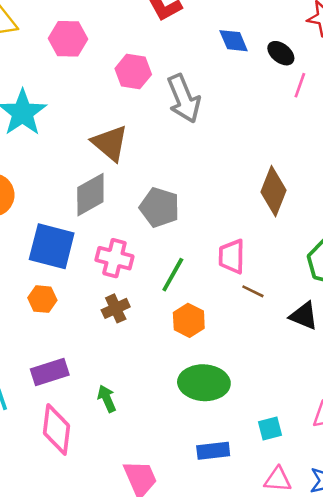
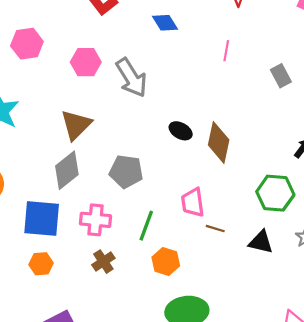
black ellipse: (281, 53) -> (181, 131), moved
brown triangle: (110, 143) -> (76, 125), turned 44

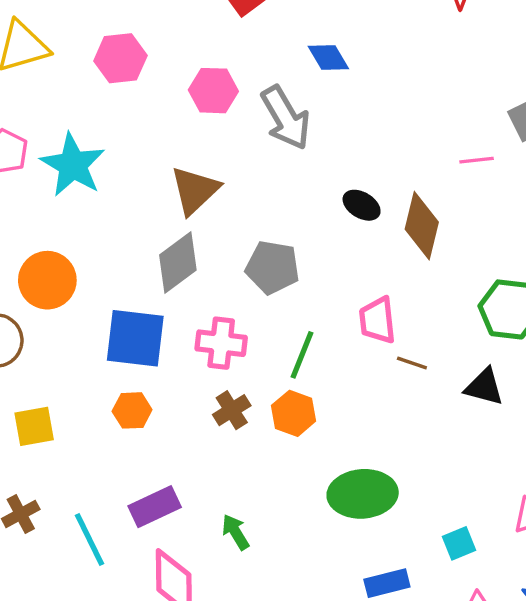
blue diamond: (165, 23) -> (328, 58), moved
pink line: (226, 51) -> (477, 160), moved, turned 72
orange hexagon: (166, 262) -> (294, 413), moved

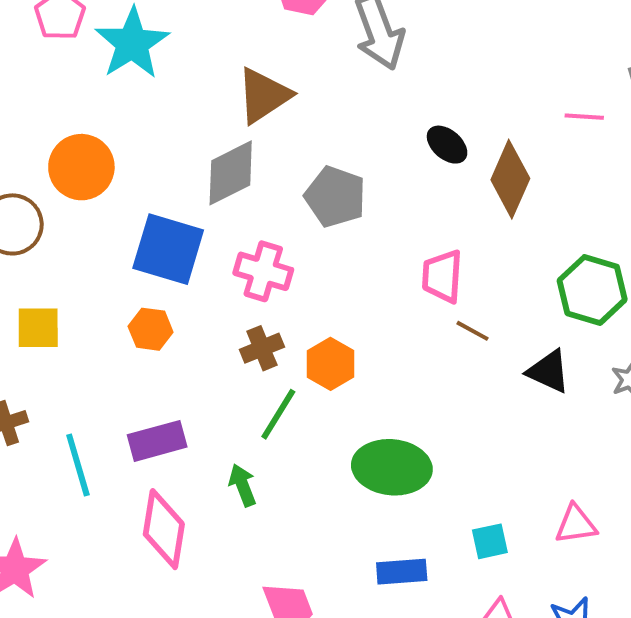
green line: (302, 355) -> (278, 414), moved

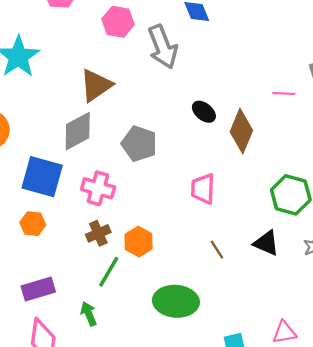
brown line: (473, 331) -> (217, 250), moved, turned 30

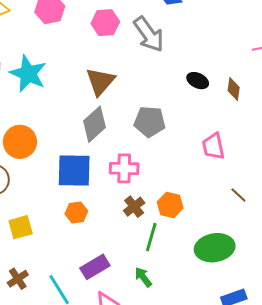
brown diamond: (241, 131) -> (234, 89), size x0.6

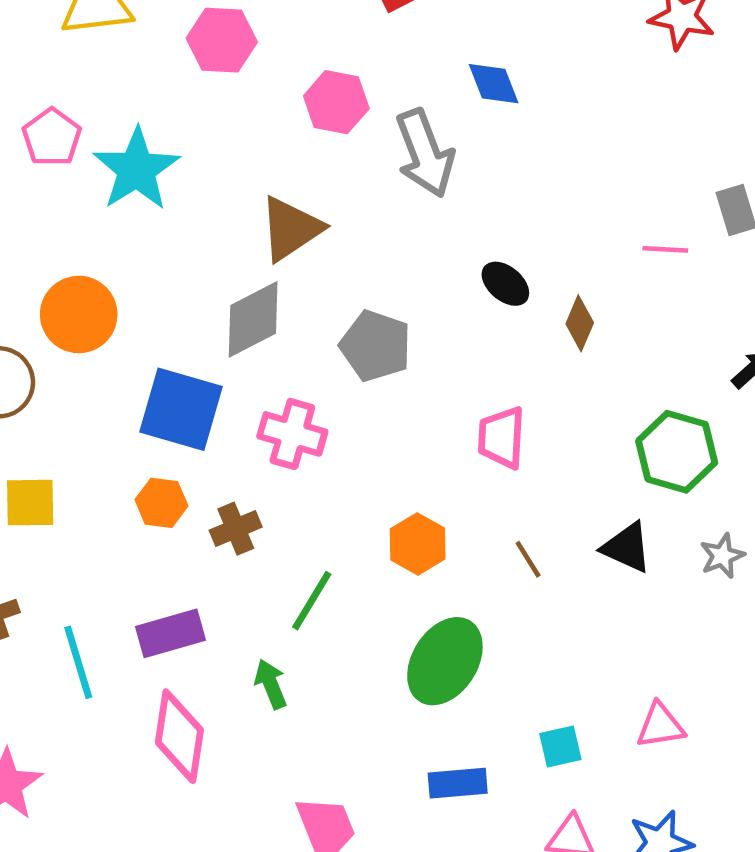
orange hexagon: (170, 205) -> (418, 544), moved
brown cross: (134, 207) -> (236, 529), moved
green ellipse: (215, 248) -> (445, 661), turned -63

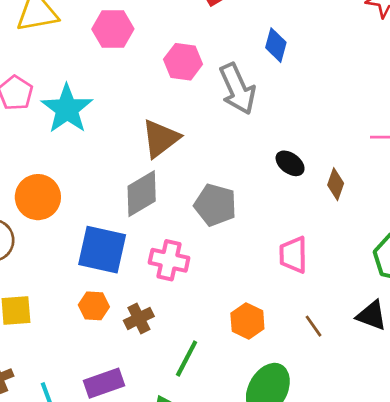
blue diamond: (494, 84) -> (276, 45), turned 40

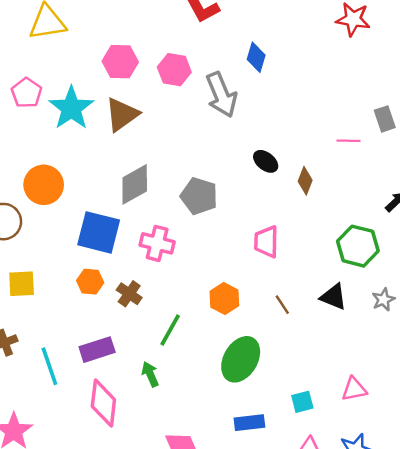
pink hexagon: (113, 29) -> (120, 62), moved
brown triangle: (161, 138) -> (122, 114), moved
brown cross: (139, 318) -> (129, 294), turned -30

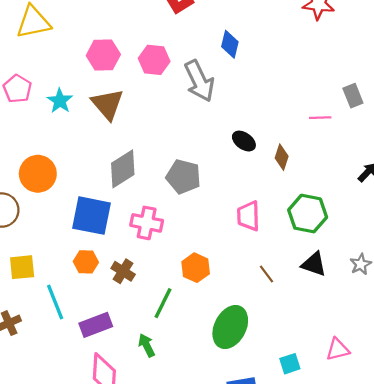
cyan star: (71, 108) -> (60, 101), size x0.6
brown triangle: (122, 114) -> (107, 104), turned -32
green hexagon: (358, 246) -> (308, 214), moved
orange hexagon: (224, 299) -> (196, 268), moved
cyan line: (49, 366) -> (55, 302), moved

